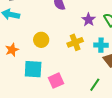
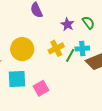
yellow circle: (41, 40) -> (22, 49), size x1.5
green line: (95, 85) -> (70, 55), moved

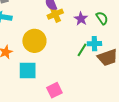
yellow cross: (56, 48) -> (55, 14), moved
pink square: (41, 88) -> (54, 90), moved

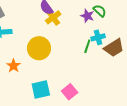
purple star: (81, 19) -> (87, 16), moved
cyan square: (28, 70) -> (41, 89), moved

